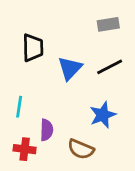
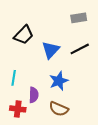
black trapezoid: (33, 48) -> (24, 35), turned 45
blue star: (103, 115) -> (59, 81), moved

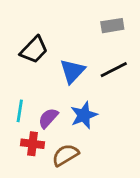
purple semicircle: (34, 95) -> (48, 118), moved, turned -140
red cross: (18, 109) -> (33, 144), moved
brown semicircle: (59, 109) -> (65, 155), moved, turned 126

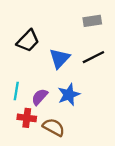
brown semicircle: (65, 155) -> (54, 127), turned 60

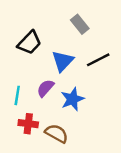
gray rectangle: (92, 21) -> (80, 24), moved, turned 60
purple semicircle: (40, 97) -> (45, 88), moved

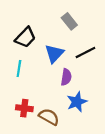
purple semicircle: (45, 88) -> (66, 77), moved, turned 147
cyan line: (17, 95) -> (19, 69), moved
blue star: (72, 99) -> (77, 102), moved

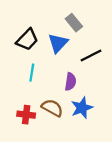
blue triangle: (54, 54) -> (58, 43), moved
cyan line: (19, 69) -> (32, 73), moved
brown semicircle: (49, 117) -> (52, 108), moved

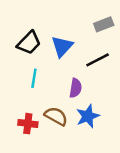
gray rectangle: (74, 23) -> (104, 24), moved, turned -72

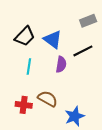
blue triangle: (62, 46) -> (53, 39), turned -36
purple semicircle: (76, 88) -> (61, 64), moved
blue star: (88, 116) -> (75, 116), moved

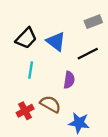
purple semicircle: (61, 64) -> (69, 80), moved
red cross: (24, 105) -> (25, 111), turned -35
blue star: (75, 116) -> (79, 123), turned 30

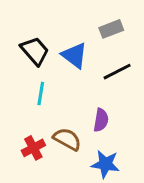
gray rectangle: (93, 22) -> (111, 29), moved
black trapezoid: (26, 38) -> (35, 51), turned -85
purple semicircle: (69, 80) -> (101, 120), moved

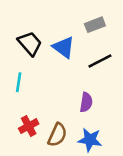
cyan line: (41, 94) -> (19, 82), moved
brown semicircle: (67, 139) -> (57, 135), moved, turned 85

